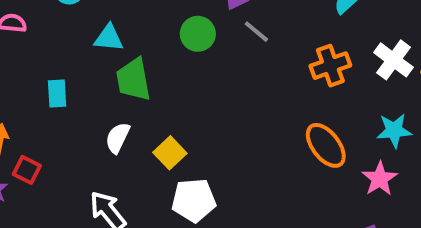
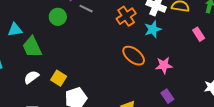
cyan star: (394, 130) -> (153, 29), moved
white semicircle: (118, 138) -> (31, 77), turned 42
pink star: (380, 179) -> (164, 65), turned -30

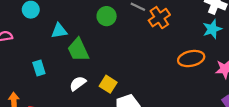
orange cross: (126, 16) -> (159, 18), moved
orange ellipse: (134, 56) -> (191, 59), turned -50

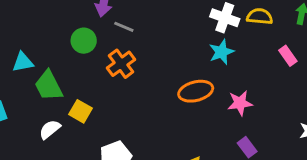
orange cross: (159, 18) -> (121, 64), moved
yellow square: (108, 84) -> (80, 111), moved

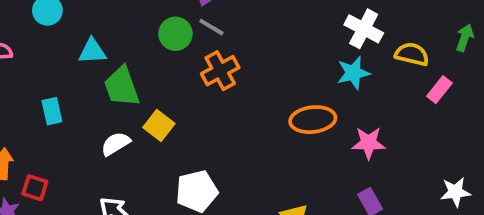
yellow semicircle: (260, 16) -> (412, 54), moved
gray line: (124, 27) -> (211, 27), moved
pink rectangle: (288, 56) -> (439, 90), turned 66

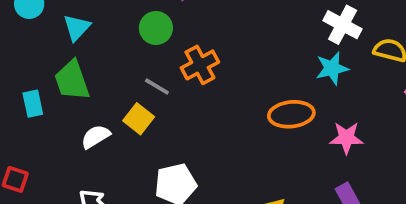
gray line: (211, 27) -> (157, 86), moved
cyan triangle: (92, 51) -> (77, 27), moved, turned -44
green trapezoid: (122, 87) -> (72, 80), moved

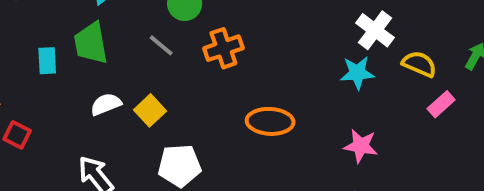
gray line: (157, 86) -> (161, 45), moved
orange ellipse: (291, 114) -> (270, 121), moved
yellow square: (139, 119) -> (150, 110), moved

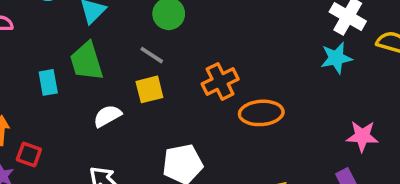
orange cross: (223, 48) -> (220, 82), moved
yellow square: (150, 110) -> (149, 89), moved, turned 36
pink star: (361, 146) -> (362, 136), moved

